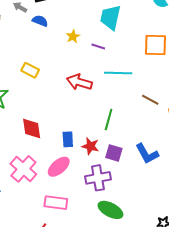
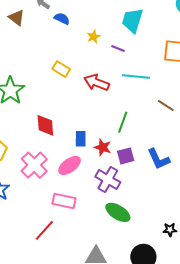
yellow rectangle: (30, 70) -> (61, 69), moved
purple square: (114, 153) -> (126, 156), turned -36
purple cross: (98, 178) -> (108, 179), turned 35

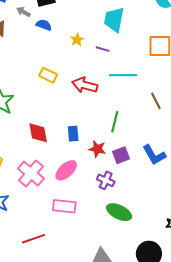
brown line: (166, 105) -> (156, 101), turned 36
blue rectangle: (81, 139) -> (73, 134), moved
purple cross: (108, 179) -> (106, 180), size x0.7
red line: (44, 230) -> (34, 239), moved, turned 35

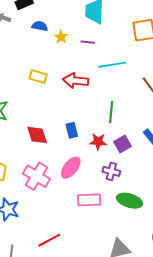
blue semicircle: (44, 25) -> (40, 26), moved
pink rectangle: (64, 206) -> (89, 200), moved

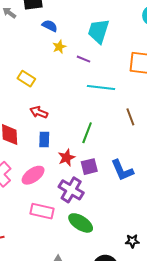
blue semicircle: (40, 26) -> (50, 26), moved
red arrow: (76, 81) -> (39, 112), moved, size x0.7
red star: (98, 142) -> (67, 158), turned 30
purple cross: (111, 171) -> (71, 190), size x1.4

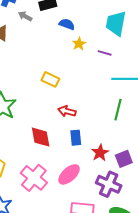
green line: (87, 133) -> (118, 110), moved

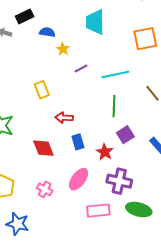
purple line: (105, 53) -> (81, 69), moved, turned -32
yellow rectangle: (50, 79) -> (42, 90), turned 54
purple square: (124, 159) -> (125, 135), moved
pink cross: (34, 178) -> (45, 189), size x0.6

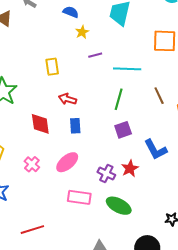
red star: (105, 152) -> (130, 168), moved
purple cross: (119, 181) -> (106, 174), size x0.7

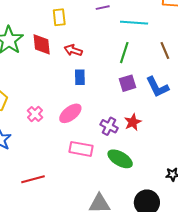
red diamond: (40, 124) -> (42, 44), moved
blue L-shape: (156, 150) -> (157, 87), moved

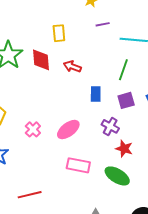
blue rectangle: (80, 77) -> (96, 94), moved
red star: (133, 122) -> (124, 149), moved, turned -30
purple cross: (109, 126) -> (110, 126), moved

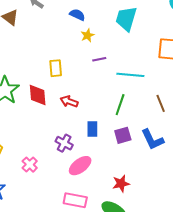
purple cross: (110, 126) -> (64, 143), moved
pink ellipse: (68, 130) -> (80, 166), moved
red star: (124, 149) -> (121, 184), turned -30

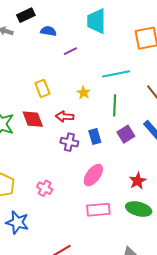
yellow star: (88, 35) -> (83, 93), moved
purple line: (99, 59) -> (70, 51), moved
purple cross: (64, 143) -> (69, 142), moved

